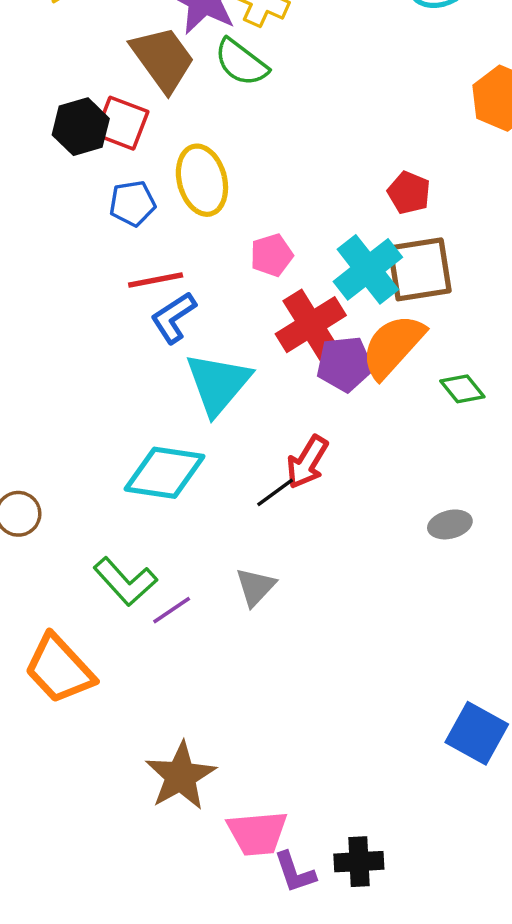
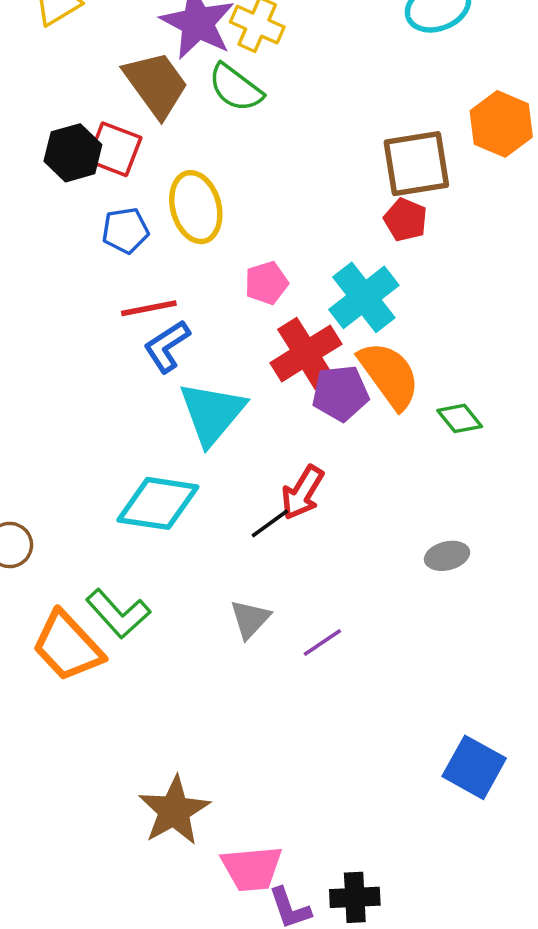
brown square: (420, 269) -> (416, 164), moved
orange semicircle: (393, 346) -> (389, 375), turned 102
purple line: (172, 610) -> (322, 643), moved
orange trapezoid: (59, 669) -> (67, 646), moved

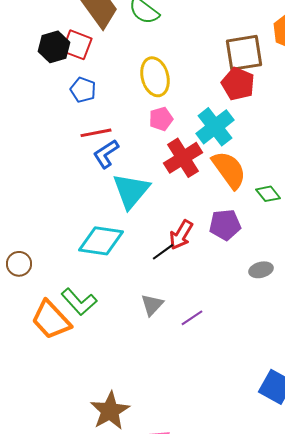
yellow ellipse: (196, 207) -> (155, 77), moved
red pentagon: (405, 220) -> (238, 84), size x1.4
blue pentagon: (125, 231) -> (83, 90), turned 30
purple pentagon: (340, 393) -> (225, 225), moved

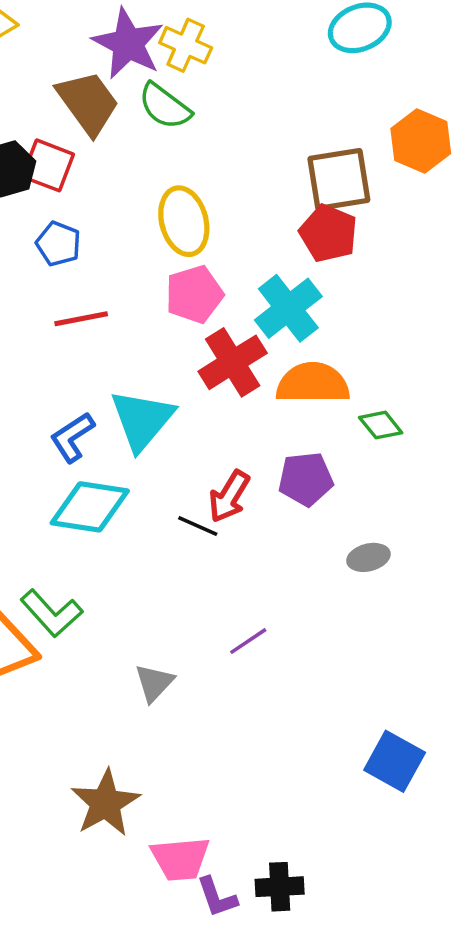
pink pentagon: (161, 119) -> (194, 294), size x1.4
blue L-shape: (106, 154) -> (72, 437), moved
orange semicircle: (229, 170) -> (313, 383), turned -54
black line: (163, 252) -> (198, 526), turned 60
gray triangle: (152, 305) -> (154, 683), moved

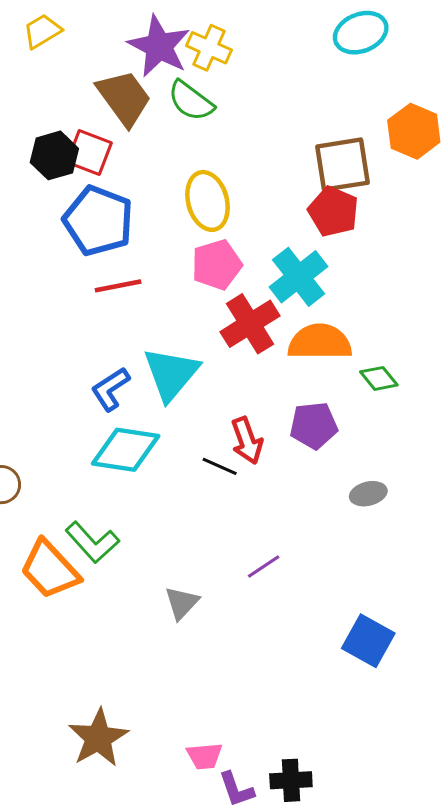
blue pentagon: (58, 244) -> (98, 221), size x1.8
red arrow: (229, 496) -> (247, 441), turned -51
blue square: (395, 761) -> (368, 641), moved
brown star: (105, 803) -> (98, 738), moved
pink trapezoid: (180, 859) -> (204, 756), size x0.7

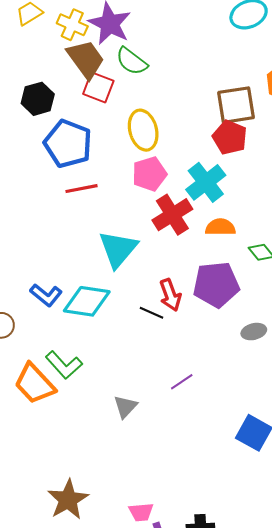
yellow cross: (209, 48) -> (72, 25), moved
red square: (89, 152) -> (98, 87), moved
orange semicircle: (320, 342) -> (220, 227), size x0.7
blue L-shape: (110, 389) -> (46, 295), moved, turned -108
purple pentagon: (314, 425) -> (216, 285), size x1.4

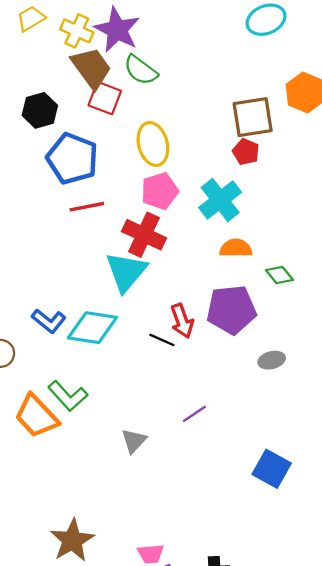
red pentagon: (230, 137) -> (246, 152), size x0.7
red cross: (172, 215) -> (144, 235), moved, turned -33

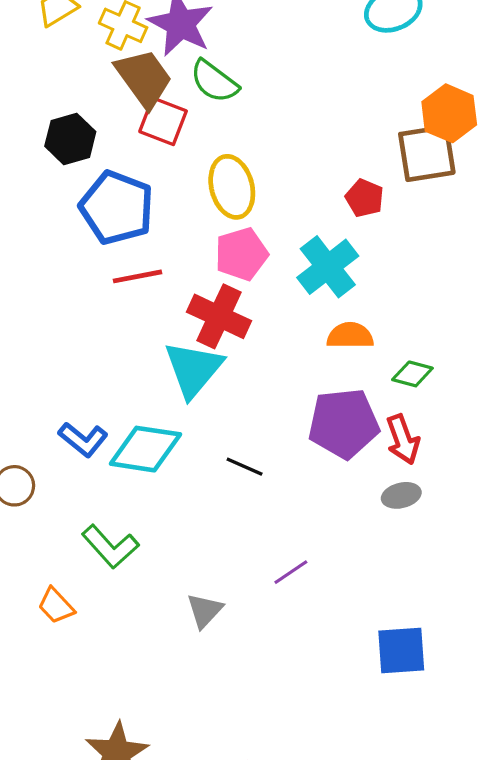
brown square: (253, 117) -> (427, 153), moved
green diamond: (279, 275) -> (412, 374), turned -36
red arrow: (182, 321) -> (403, 439), moved
orange trapezoid: (36, 416) -> (56, 606), moved, size x0.6
blue square: (272, 469) -> (401, 650), turned -33

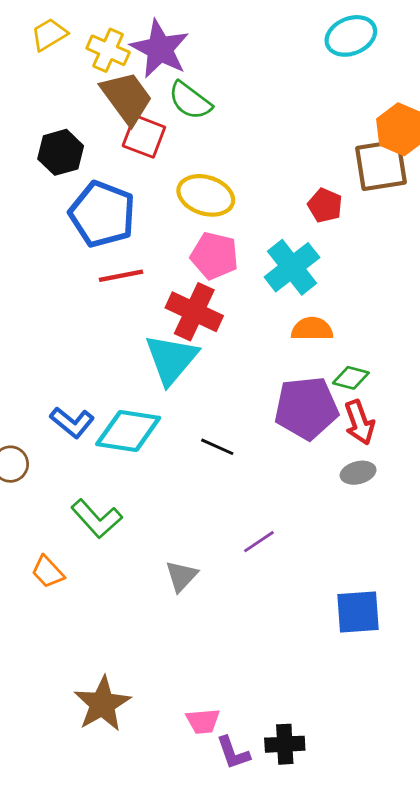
yellow ellipse: (232, 187) -> (206, 195), turned -58
pink pentagon: (241, 254) -> (214, 256), turned 30
green diamond: (412, 374) -> (351, 378), moved

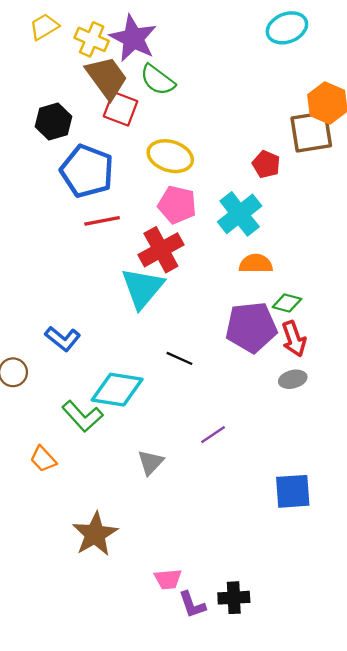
red cross: (194, 312) -> (161, 250), turned 36
cyan diamond: (128, 431) -> (117, 390), moved
brown star: (102, 704) -> (95, 534), moved

